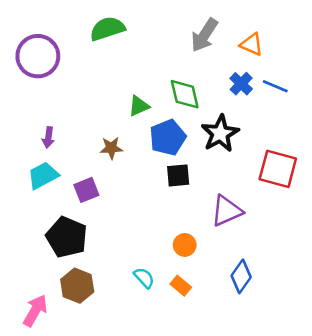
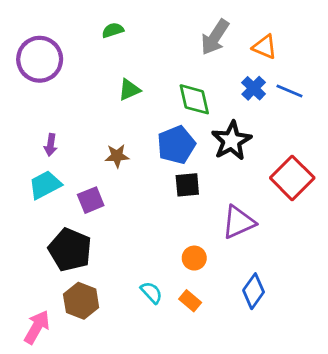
green semicircle: (107, 29) -> (113, 30), size x0.6
green triangle: (139, 106) -> (129, 90), moved
red square: (278, 169) -> (292, 178), turned 30

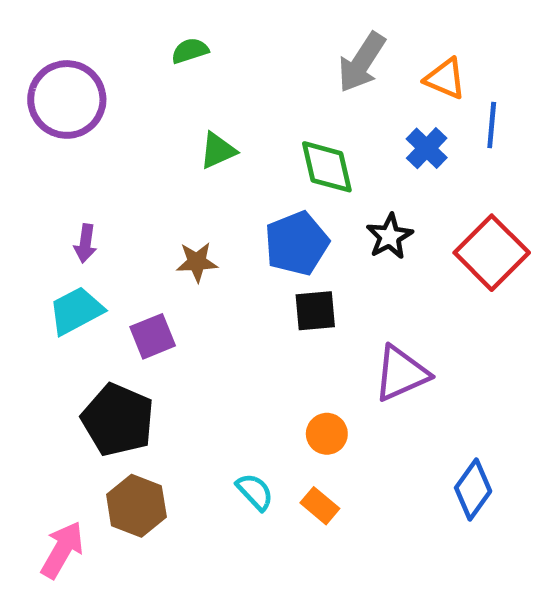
blue line: (289, 91) -> (492, 125), moved, turned 72
black star: (232, 141) -> (390, 236), size x0.7
red square: (292, 178) -> (492, 253), moved
blue diamond: (254, 291) -> (473, 489), moved

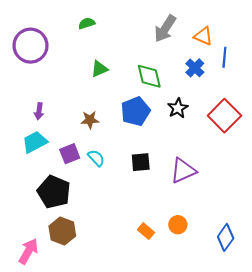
black square: (315, 311) -> (141, 162), moved
orange circle: (327, 434) -> (178, 225), moved
blue diamond: (473, 489) -> (226, 237), moved
cyan semicircle: (255, 492) -> (96, 158), moved

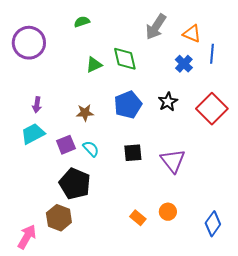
green diamond: (149, 76) -> (125, 59), moved
purple triangle: (183, 171) -> (173, 161), turned -44
black pentagon: (54, 192) -> (75, 184), moved

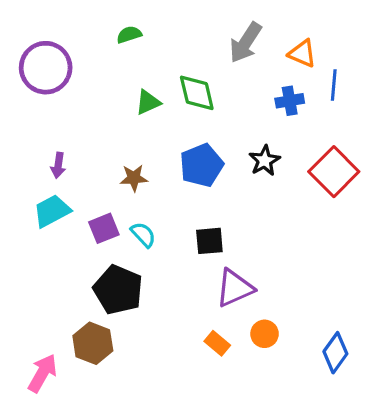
blue cross: (184, 64) -> (290, 101), turned 36
purple triangle: (173, 161) -> (235, 288), moved, turned 44

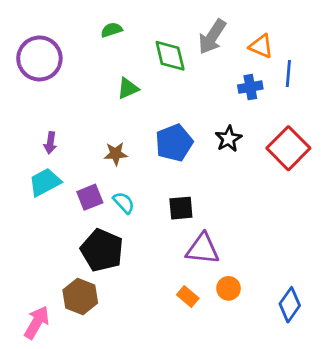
green diamond: (197, 93) -> (170, 56), moved
purple triangle: (235, 288) -> (203, 249), turned 30

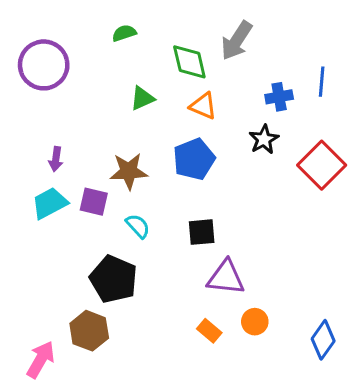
orange triangle: (261, 46) -> (203, 106), moved
black star: (229, 139) -> (264, 139), moved
brown star: (116, 154) -> (129, 171), size x1.4
purple square: (90, 197) -> (94, 202), moved, turned 35

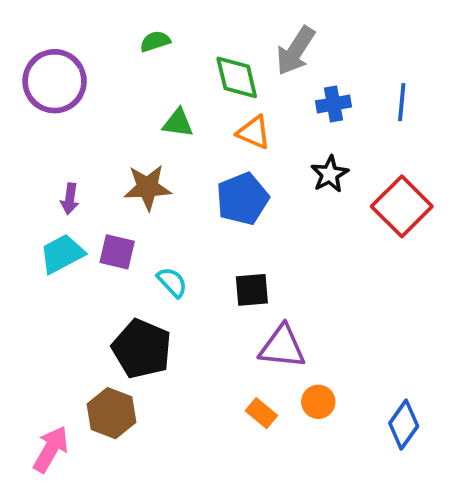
blue cross: (279, 97) -> (333, 104), moved
green triangle: (142, 98) -> (178, 123), turned 32
brown star: (129, 171) -> (148, 187), moved

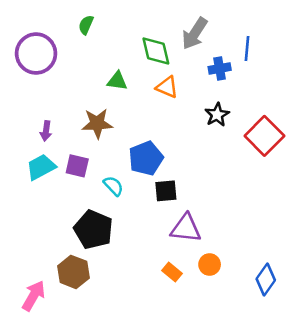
green semicircle: (155, 41) -> (86, 25), moved, turned -48
blue line: (402, 102) -> (247, 49), moved
blue pentagon: (242, 199) -> (146, 158), moved

